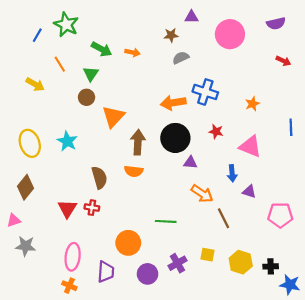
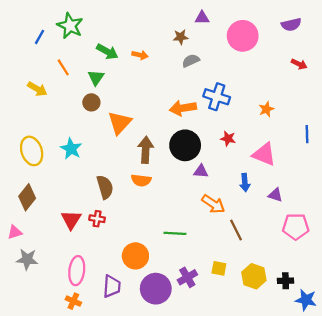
purple triangle: (249, 191) -> (275, 195), moved
purple circle: (148, 274) -> (156, 289), size x1.4

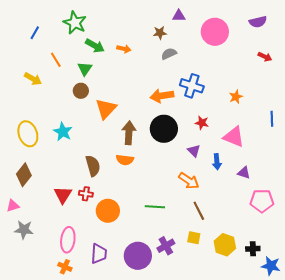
green star: (70, 26) -> (75, 23), moved
purple triangle: (201, 171) -> (194, 151), moved, turned 40
brown line: (236, 230) -> (199, 211), moved
orange circle: (135, 256) -> (108, 211), moved

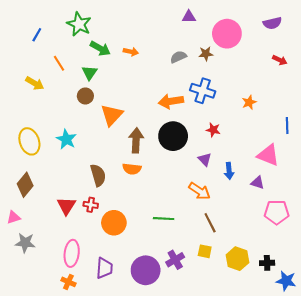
brown star: (160, 33) -> (206, 54), moved
pink triangle: (234, 137) -> (268, 155), moved

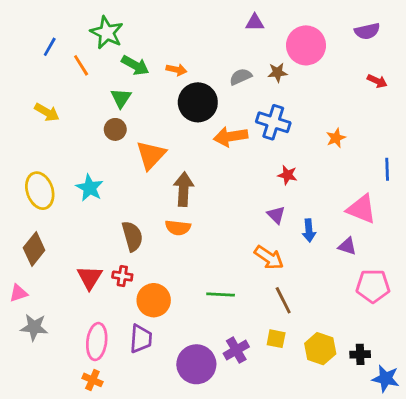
orange line: (59, 63) -> (81, 65), moved
black circle: (173, 136) -> (198, 102), moved
purple trapezoid: (104, 268) -> (141, 339), moved

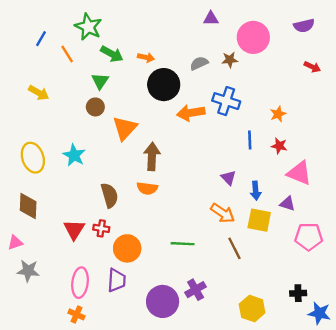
blue line: (387, 169) -> (250, 140), moved
red star: (287, 175) -> (279, 146), moved
brown diamond: (34, 249) -> (28, 206), turned -36
yellow square: (276, 339) -> (259, 220), moved, size x1.5
yellow hexagon: (320, 349) -> (252, 309), moved

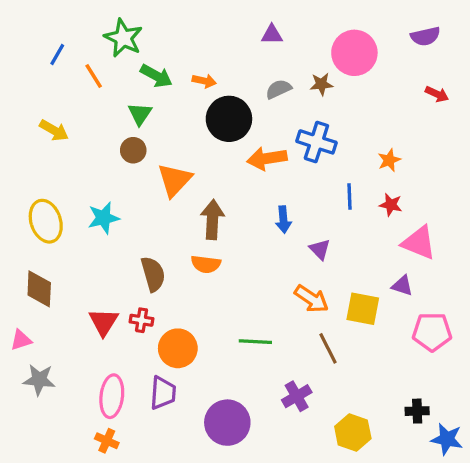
purple triangle: (211, 19) -> (272, 35), moved
cyan star: (74, 155) -> (104, 218), turned 30
blue arrow: (256, 191) -> (283, 220), moved
purple cross: (196, 290) -> (297, 396), moved

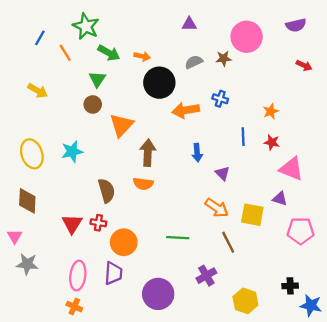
blue cross: (316, 142) -> (220, 99), size x0.6
pink triangle: (21, 340) -> (15, 237), turned -42

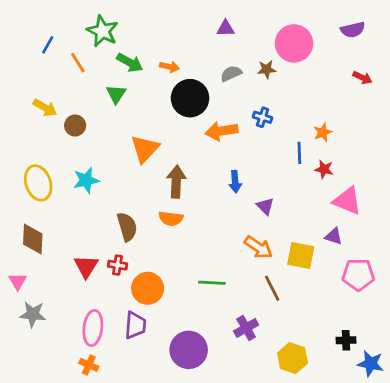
brown circle: (93, 104) -> (75, 126), moved
blue line: (243, 137) -> (299, 153), moved

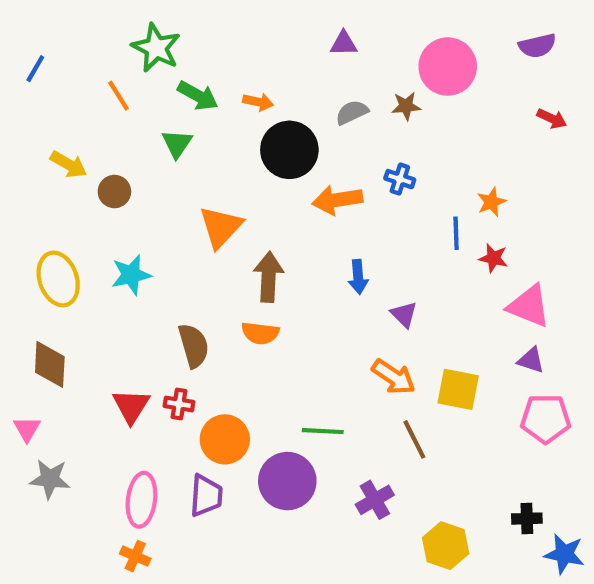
blue line: (48, 45) -> (35, 69), moved
purple triangle: (334, 236) -> (531, 360), moved
purple circle: (189, 350) -> (287, 481), moved

